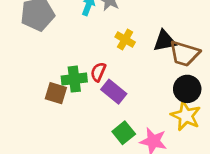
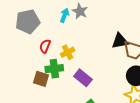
yellow cross: (125, 39) -> (68, 52), moved, turned 32
red semicircle: (98, 72) -> (45, 46), moved

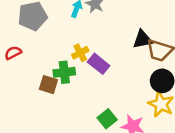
red semicircle: (45, 46) -> (13, 53), moved, turned 40
purple rectangle: (83, 78) -> (99, 64), moved

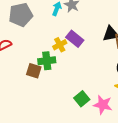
purple rectangle: (99, 64) -> (75, 39), moved

